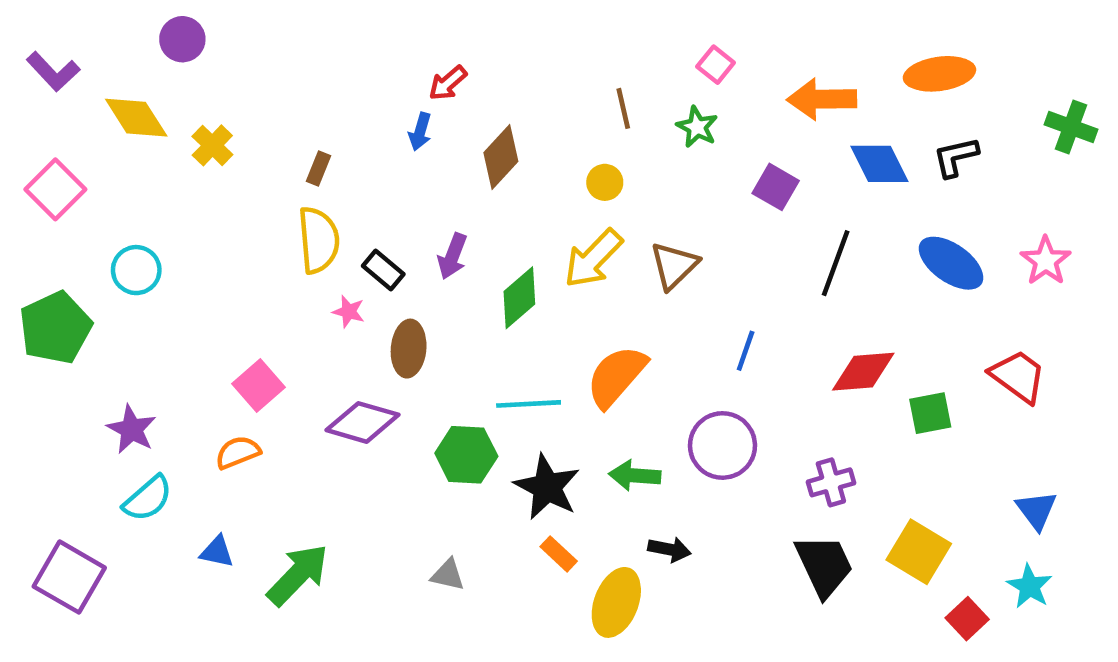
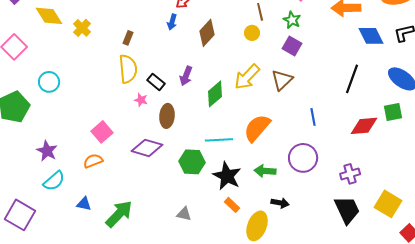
yellow circle: (605, 182) -> (252, 33), moved
purple square: (776, 187) -> (292, 46), moved
blue line: (746, 351) -> (313, 117), turned -30
green square: (930, 413) -> (393, 112), moved

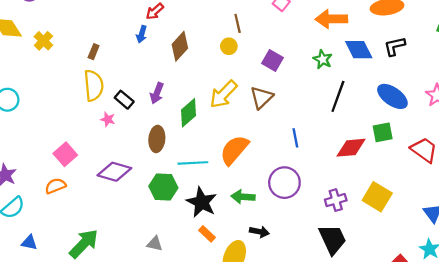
green star: (292, 20) -> (323, 59), moved
brown ellipse: (167, 116) -> (157, 139), moved
blue triangle: (84, 204) -> (29, 243), moved
yellow square: (388, 204) -> (377, 197), moved

